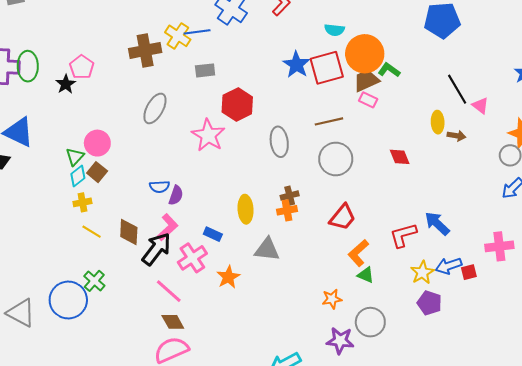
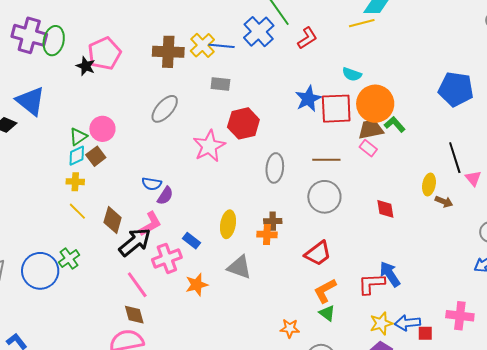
pink pentagon: (82, 67) -> (104, 53), size x1.4
black star: (66, 84) -> (86, 66), turned -30
blue arrow: (437, 224) -> (390, 274), moved

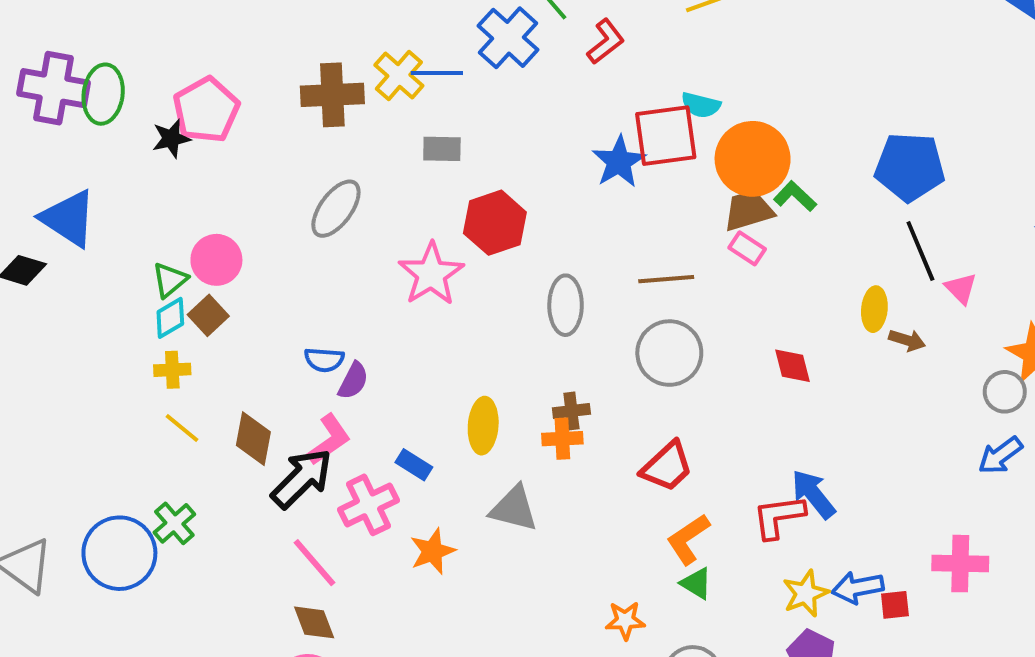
black star: (86, 66) -> (171, 139), turned -30
blue pentagon: (456, 89) -> (910, 167), moved
red square: (336, 109) -> (666, 136), moved

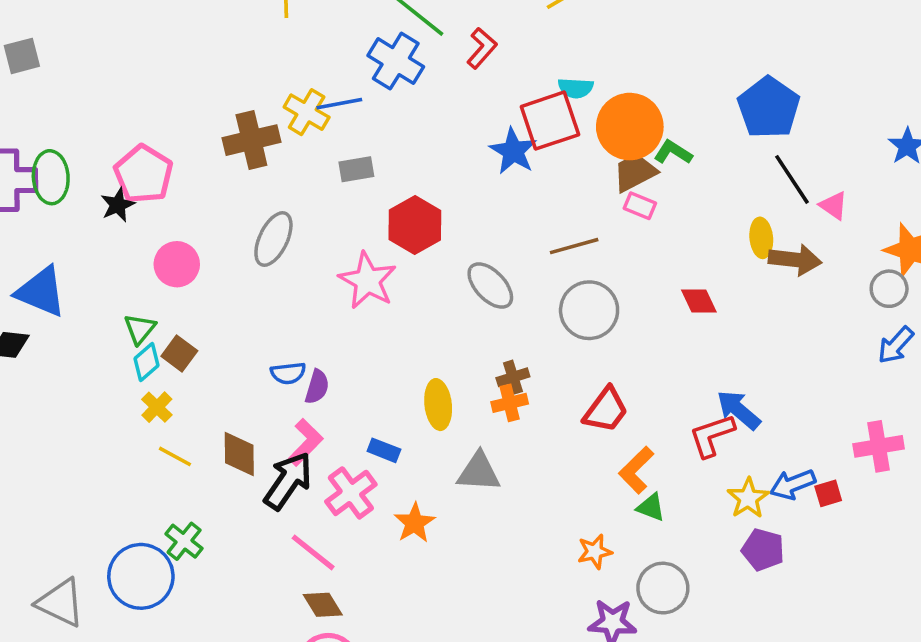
blue pentagon: (910, 167) -> (769, 108), turned -30
pink circle: (216, 260) -> (177, 264), moved
gray ellipse: (566, 305) -> (490, 286), turned -33
brown arrow: (907, 340) -> (795, 260), size x1.6
yellow cross: (172, 370) -> (157, 407), turned -32

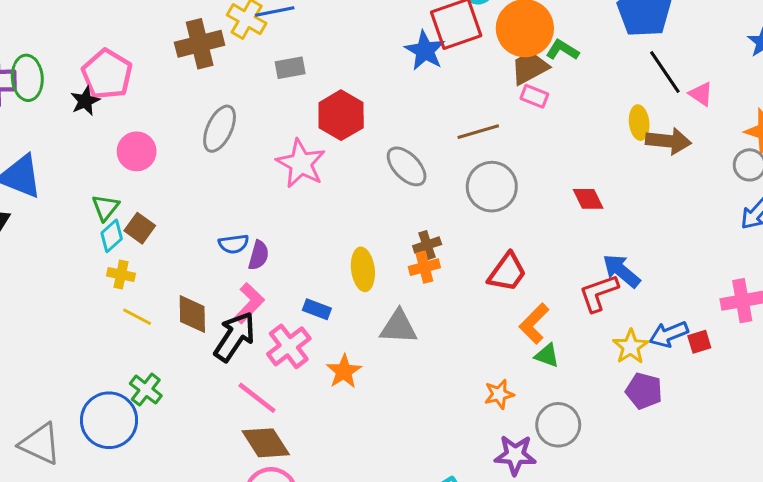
red diamond: (699, 301) -> (588, 199), moved
yellow cross: (157, 407) -> (121, 275), turned -32
brown diamond: (323, 605) -> (266, 443), size x1.4

